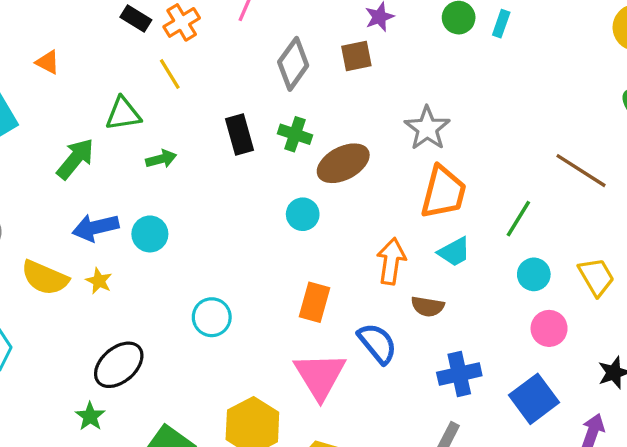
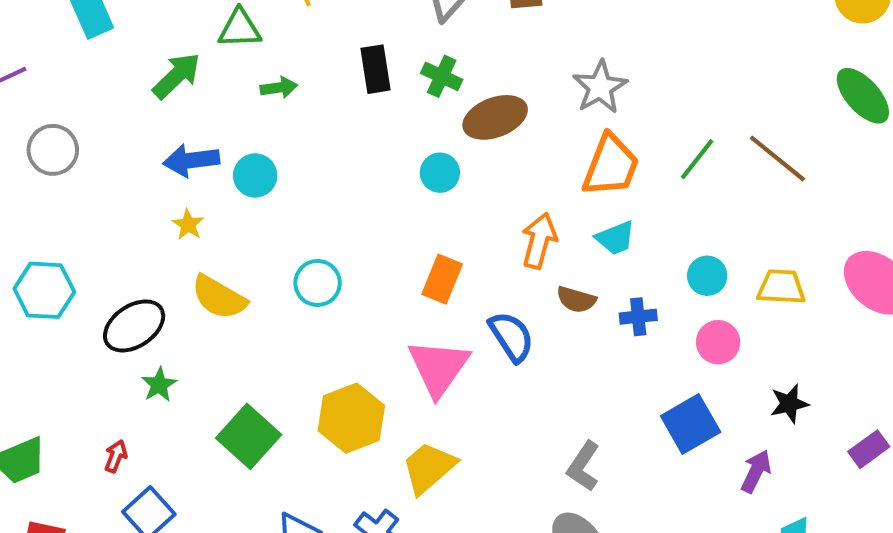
green line: (518, 219) -> (697, 159), moved
yellow trapezoid: (596, 277) -> (781, 287), turned -63
yellow semicircle: (45, 278) -> (219, 297), moved
black ellipse: (119, 365) -> (134, 326), moved
blue cross: (459, 374) -> (638, 317), moved, size x0.7

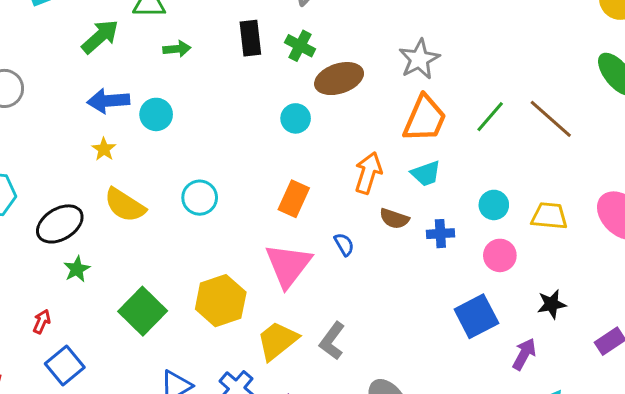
blue semicircle: (511, 337) -> (344, 244), size x0.6
gray L-shape: (583, 466) -> (332, 341), moved

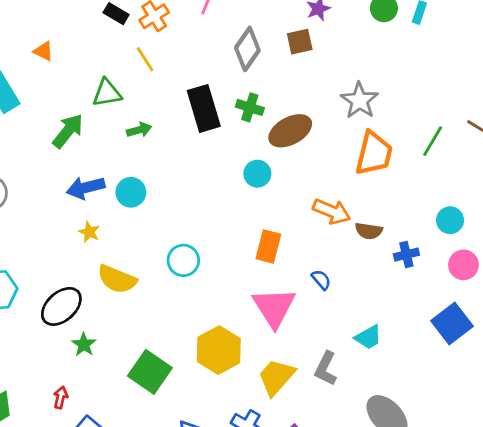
black rectangle: (250, 38) -> (204, 108), size x1.4
orange arrow: (368, 173) -> (332, 211), turned 105
cyan trapezoid: (426, 173) -> (368, 337), moved
brown semicircle: (394, 219) -> (369, 231), moved

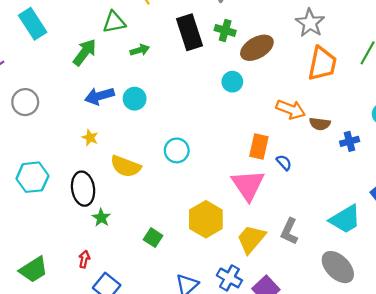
yellow star: (89, 232) -> (90, 138), moved
orange rectangle: (268, 247) -> (259, 146), moved
black ellipse: (61, 306) -> (83, 189), turned -56
cyan trapezoid: (368, 337) -> (345, 219), moved, size x1.5
green square: (150, 372) -> (153, 238), size x0.6

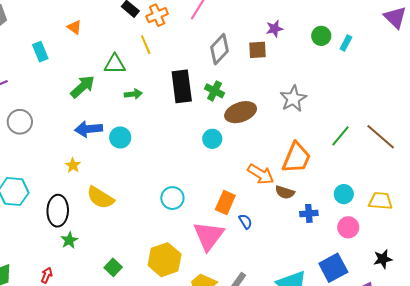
cyan rectangle: (33, 24) -> (40, 52), size x0.7
orange trapezoid: (322, 64) -> (296, 158), moved
cyan circle: (177, 150) -> (172, 198), moved

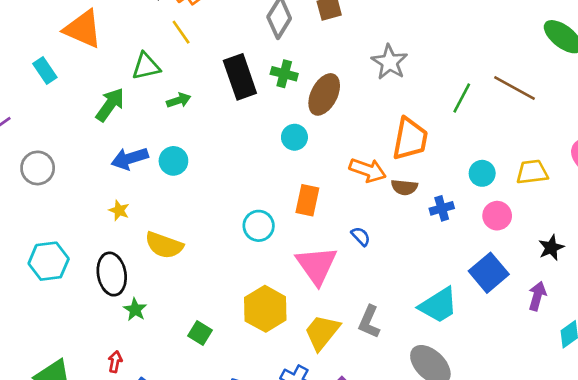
orange triangle: (74, 27) -> (83, 29), size x2.0
brown ellipse: (241, 112) -> (324, 94), turned -32
orange rectangle: (225, 203) -> (307, 200), moved

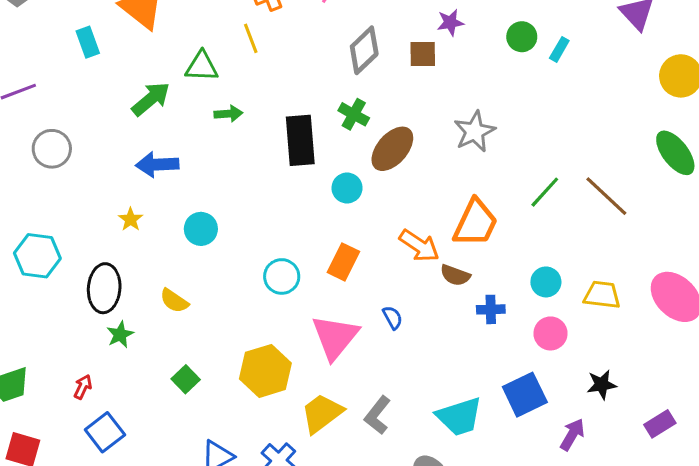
black rectangle: (240, 77) -> (300, 140), moved
cyan circle: (173, 161) -> (201, 229), moved
yellow semicircle: (164, 245) -> (174, 301), moved, size x0.7

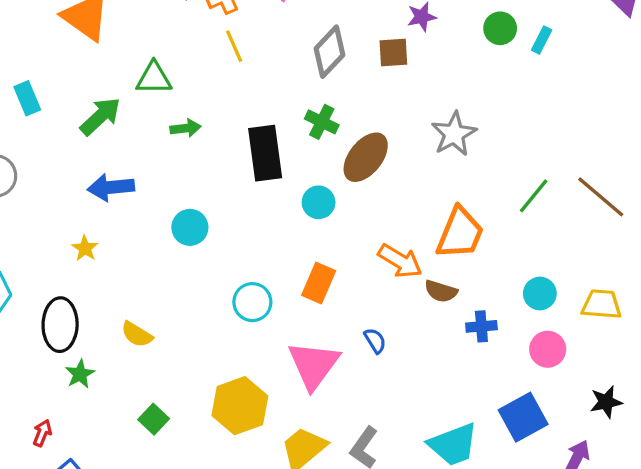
yellow line: (251, 38) -> (234, 46), moved
cyan rectangle: (88, 42) -> (27, 98), moved
cyan circle: (201, 229) -> (190, 227), moved

